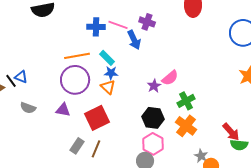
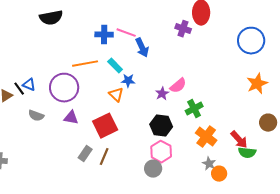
purple cross: (147, 22) -> (183, 29), moved
blue star: (111, 73) -> (128, 81), moved
purple circle: (75, 80) -> (64, 88), moved
orange cross: (186, 126) -> (206, 137), moved

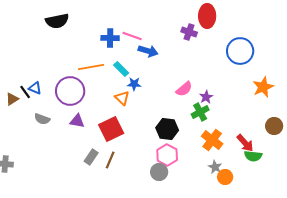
blue circle: (251, 41) -> (240, 51), moved
blue arrow: (142, 48) -> (148, 51), turned -48
purple star: (162, 94) -> (206, 97), moved

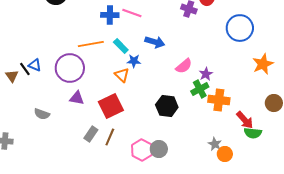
blue arrow: (148, 51) -> (155, 42), moved
brown triangle: (12, 99) -> (12, 76), turned -32
gray semicircle: (42, 119) -> (42, 114), moved
orange cross: (212, 140) -> (219, 100), moved, turned -30
pink hexagon: (167, 155) -> (142, 150), moved

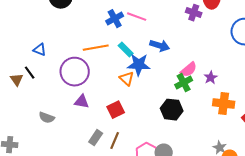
blue cross: (110, 15) -> (115, 19), turned -30
blue star: (134, 61) -> (139, 65), size x1.6
blue triangle: (35, 65) -> (40, 50), moved
green cross: (200, 89) -> (184, 83), moved
red square: (111, 106) -> (116, 110), size x0.7

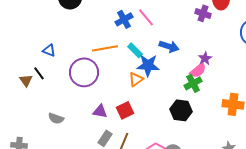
pink line: (137, 17) -> (146, 17), turned 30
purple star: (211, 78) -> (205, 58), moved
orange triangle: (127, 79) -> (136, 79), turned 42
purple triangle: (82, 102) -> (100, 111), moved

